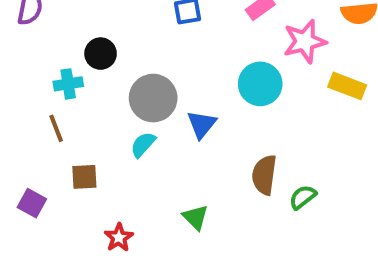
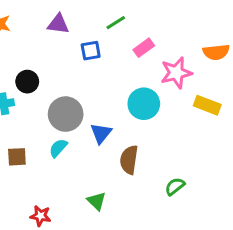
brown semicircle: (264, 175) -> (129, 160), moved
brown square: (84, 177) -> (17, 157), moved
red star: (119, 238) -> (41, 216), turned -30

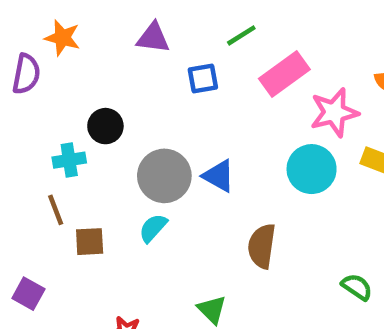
pink rectangle: (144, 48) -> (284, 74), size x1.5
cyan circle: (144, 104) -> (312, 169), moved
blue triangle: (101, 133) -> (219, 176), moved, turned -40
green semicircle: (175, 186) -> (357, 287), moved, turned 72

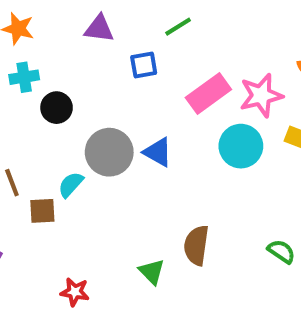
pink rectangle: (284, 74) -> (208, 93), moved
cyan cross: (69, 160) -> (24, 77), moved
cyan semicircle: (153, 228) -> (71, 185), moved
brown semicircle: (262, 246) -> (196, 245), moved

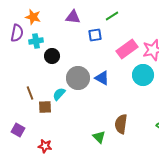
red star: (75, 292) -> (45, 146), moved

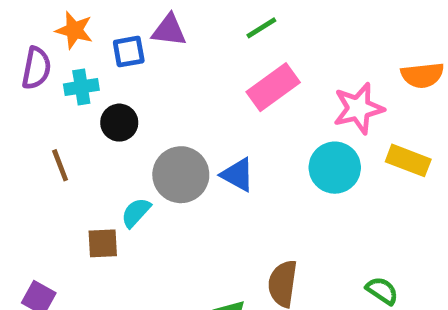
blue square: (95, 35) -> (129, 52), moved
pink rectangle: (127, 49) -> (273, 87), moved
brown line: (30, 93) -> (60, 165), moved

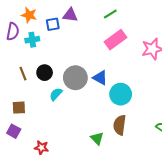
black circle: (119, 123) -> (45, 73), moved
cyan circle: (335, 168) -> (121, 94), moved
brown square: (103, 243) -> (19, 108), moved

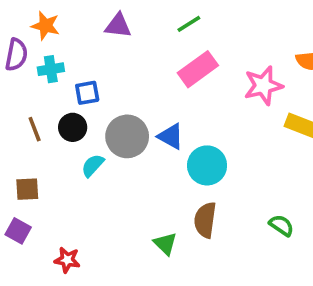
blue square: (53, 24) -> (87, 93), moved

